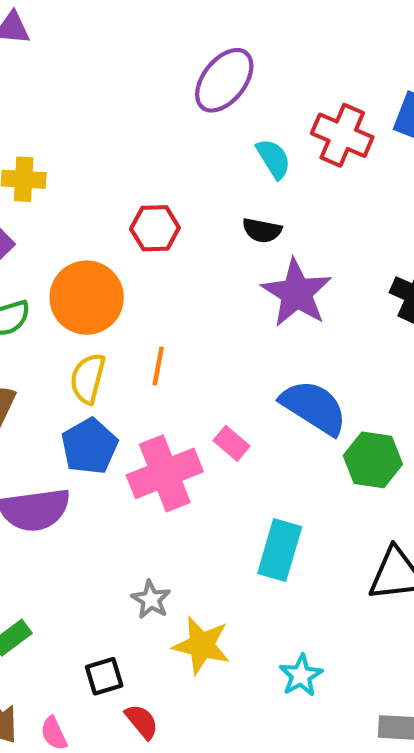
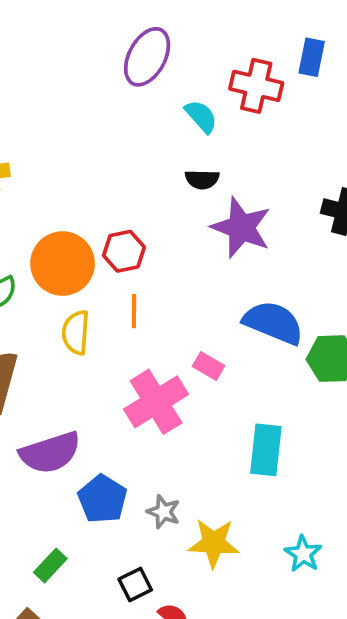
red hexagon: (155, 228) -> (124, 251), moved
blue pentagon: (89, 446) -> (102, 499), moved

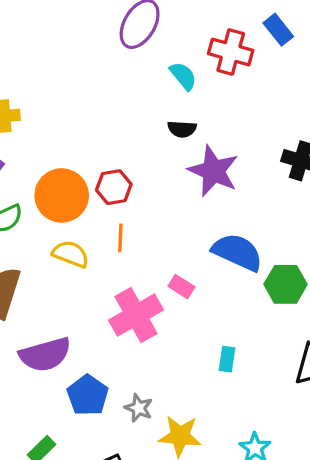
blue rectangle: (312, 57) -> (278, 30), turned -52
yellow semicircle: (76, 332) -> (71, 254), turned 105
cyan rectangle: (266, 450) -> (227, 359), size x0.6

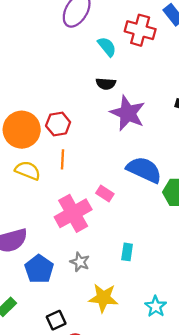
cyan rectangle: (227, 359) -> (127, 252), moved
gray star: (139, 408) -> (80, 262), moved

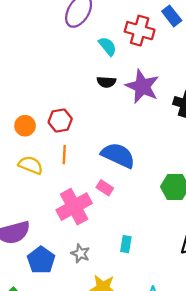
purple star: (128, 113) -> (142, 86), moved
orange circle: (22, 130) -> (25, 126), size x0.6
blue semicircle: (144, 170) -> (118, 155), moved

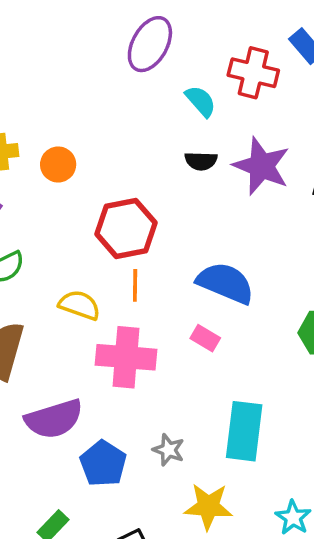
red hexagon: (60, 121) -> (126, 228), size x1.5
orange circle: (25, 126) -> (58, 165), moved
pink cross: (74, 207) -> (126, 357), moved, turned 36
cyan rectangle: (126, 244) -> (244, 431), size x2.0

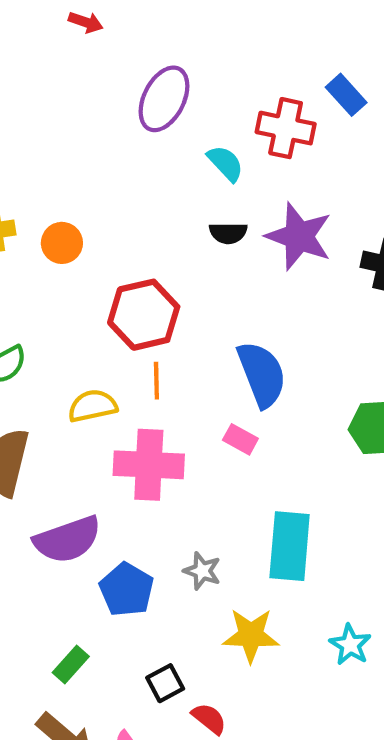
blue semicircle: (225, 283) -> (262, 374), turned 48
yellow semicircle: (80, 305) -> (93, 406), turned -30

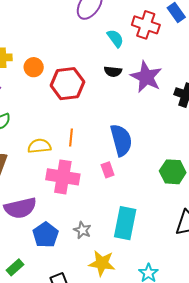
red hexagon: (144, 315) -> (67, 84), moved
pink rectangle: (240, 439) -> (108, 170), turned 35

